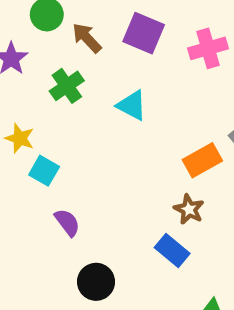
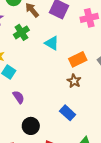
orange rectangle: (202, 160) -> (78, 59), moved
brown star: (189, 209) -> (74, 81), moved

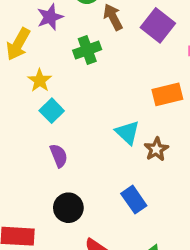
cyan triangle: (52, 43) -> (128, 133), moved
orange rectangle: (78, 59) -> (167, 94), moved

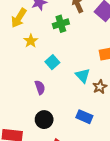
cyan square: (52, 111) -> (52, 62), moved
blue rectangle: (134, 200) -> (84, 117), turned -35

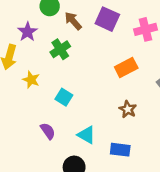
cyan triangle: (83, 76) -> (87, 135), moved
purple semicircle: (40, 87) -> (48, 131), moved

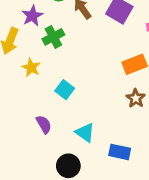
green cross: (60, 49) -> (53, 37), moved
brown star: (128, 109) -> (136, 98), moved

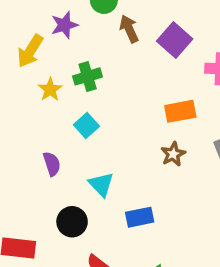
green cross: (53, 37) -> (88, 76), moved
blue rectangle: (120, 152) -> (140, 217), turned -35

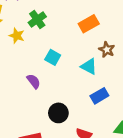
orange rectangle: (180, 111) -> (89, 24), moved
cyan square: (86, 126) -> (53, 57), moved
cyan triangle: (101, 184) -> (89, 66), moved

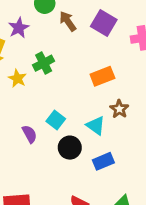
cyan square: (53, 57) -> (56, 120), moved
black circle: (58, 113) -> (70, 148), moved

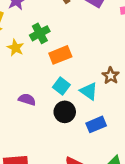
orange rectangle: (102, 76) -> (60, 55), moved
cyan square: (56, 120) -> (61, 86), moved
purple semicircle: (29, 134) -> (27, 99), turned -42

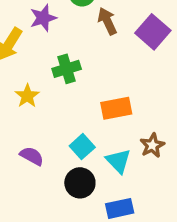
yellow star: (15, 48) -> (27, 96), moved
orange rectangle: (60, 55) -> (116, 108), moved

